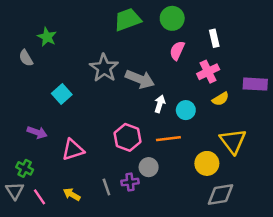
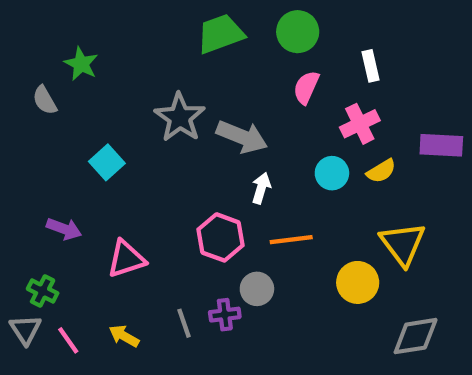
white arrow: (160, 104) -> (261, 188), moved
cyan circle: (186, 110) -> (332, 173), moved
gray diamond: (221, 194) -> (416, 336), moved

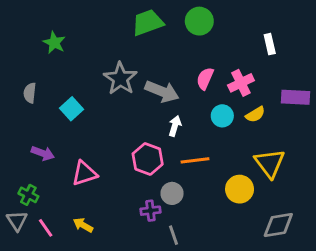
white rectangle: (371, 66) -> (270, 44), moved
pink semicircle: (306, 87) -> (205, 79), moved
gray semicircle: (45, 100) -> (30, 93), moved, turned 36
gray line: (184, 323) -> (173, 235), moved

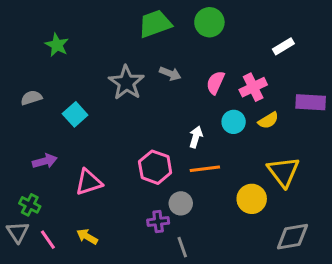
white rectangle: (270, 44) -> (283, 46), turned 72
gray arrow: (162, 91) -> (170, 74), moved, size x0.6
gray semicircle: (30, 93) -> (31, 98), turned 66
white arrow: (175, 126) -> (196, 137), moved
purple arrow: (43, 153) -> (45, 161), turned -35

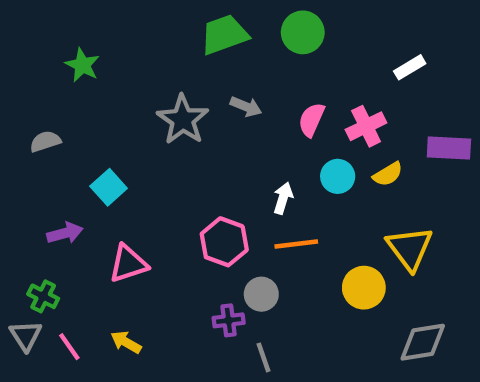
cyan square: (75, 114) -> (109, 187), moved

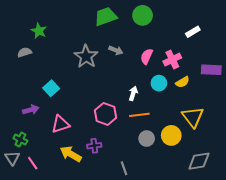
gray semicircle: (45, 141) -> (25, 52), moved
gray circle: (261, 294) -> (147, 139), moved
purple cross: (229, 320) -> (94, 146), moved
yellow arrow: (126, 342) -> (71, 154), moved, size x1.5

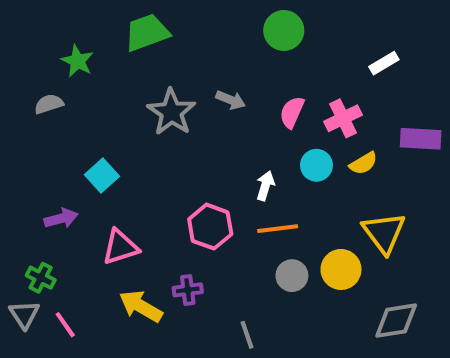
green trapezoid: (106, 16) -> (147, 33), moved

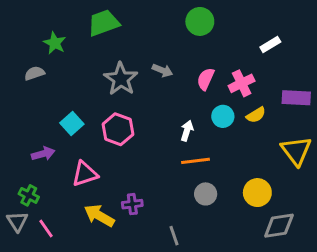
pink hexagon: (210, 227) -> (118, 129), moved
yellow triangle: (384, 233) -> (296, 151), moved
yellow circle: (341, 269) -> (257, 193), moved

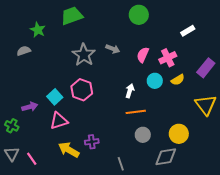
purple rectangle: (296, 98) -> (206, 68), turned -54
cyan square: (72, 124) -> (55, 97), moved
green cross: (29, 195) -> (12, 126), moved
gray diamond: (279, 226) -> (166, 157), moved

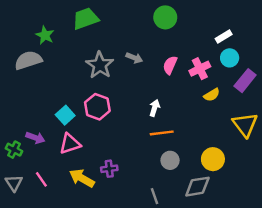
gray semicircle: (24, 51) -> (28, 60), size x1.6
cyan circle: (155, 81) -> (230, 58), moved
purple arrow: (30, 107) -> (35, 138), moved, turned 35
pink line: (32, 159) -> (41, 179), moved
gray line: (121, 164) -> (155, 196), moved

